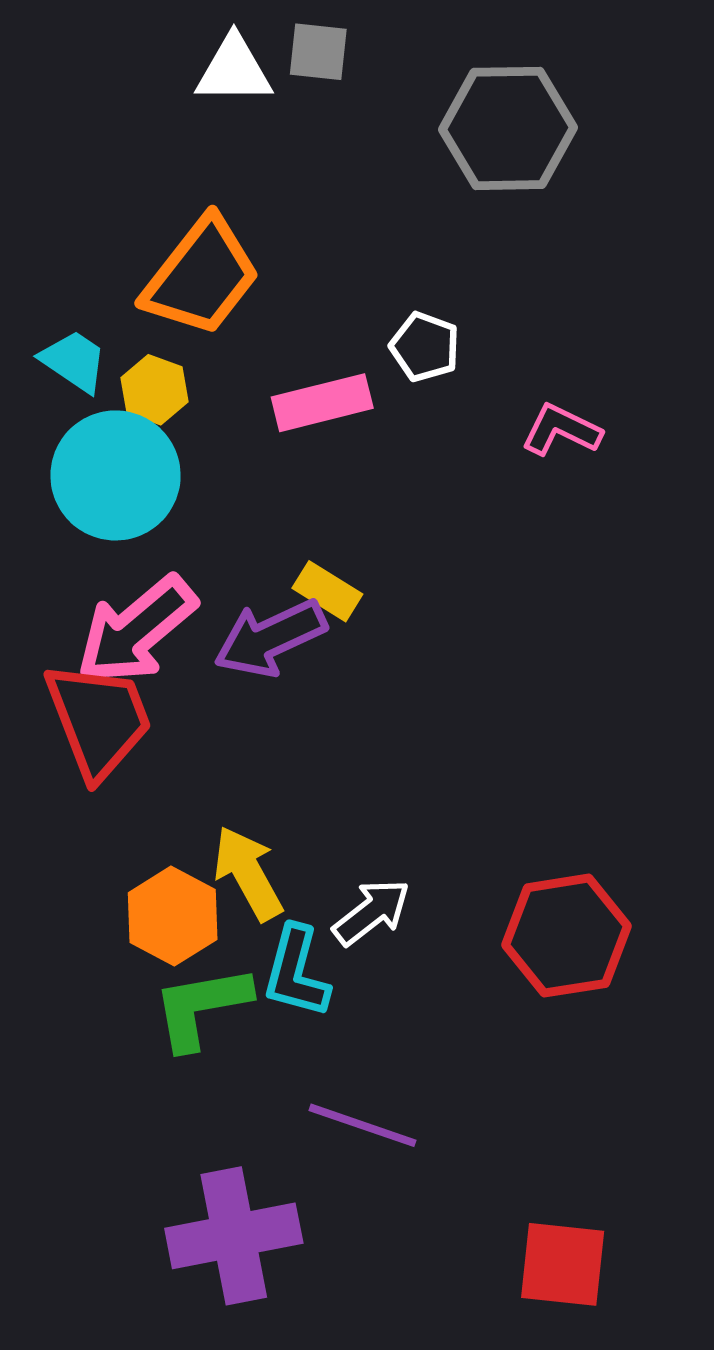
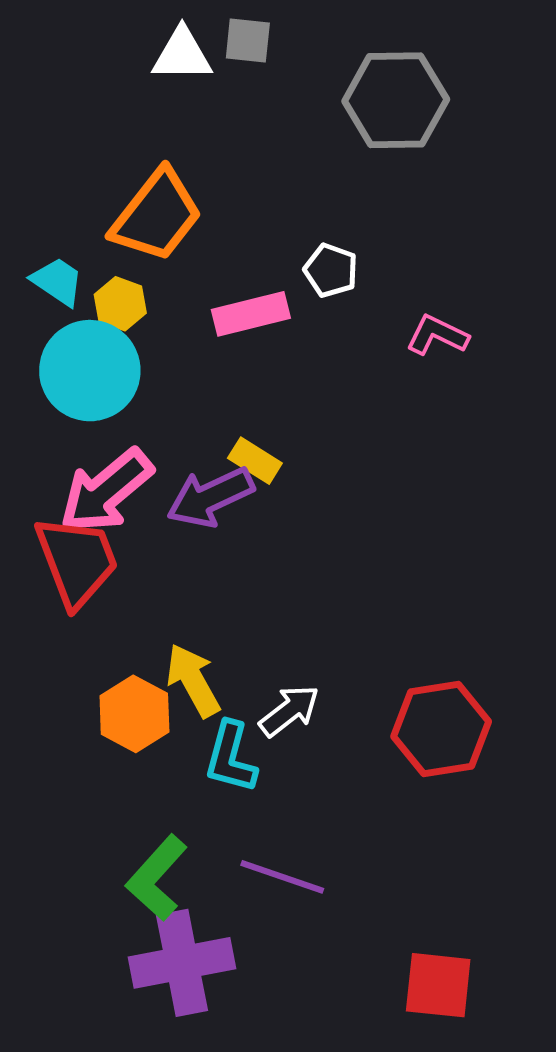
green L-shape: (201, 1007) -> (157, 878), moved, turned -38

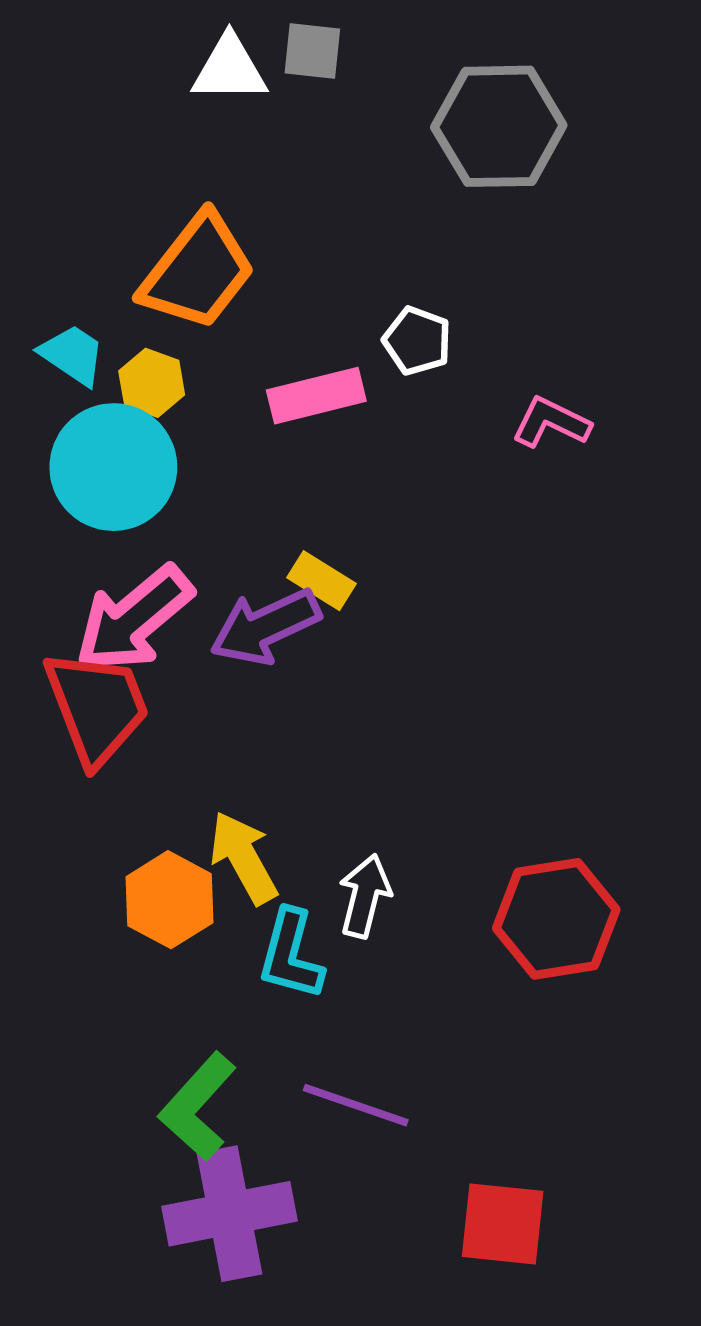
white arrow: (289, 711) -> (365, 896), turned -38
red square: (438, 985) -> (503, 1224), moved

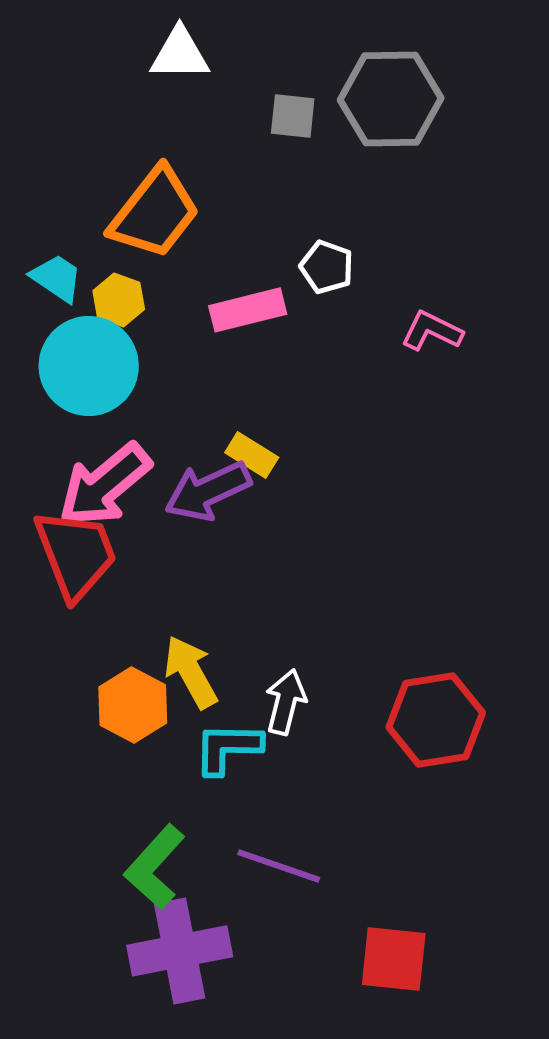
gray square: (312, 51) -> (293, 116), moved
cyan L-shape: (291, 955) -> (228, 748), turned 76

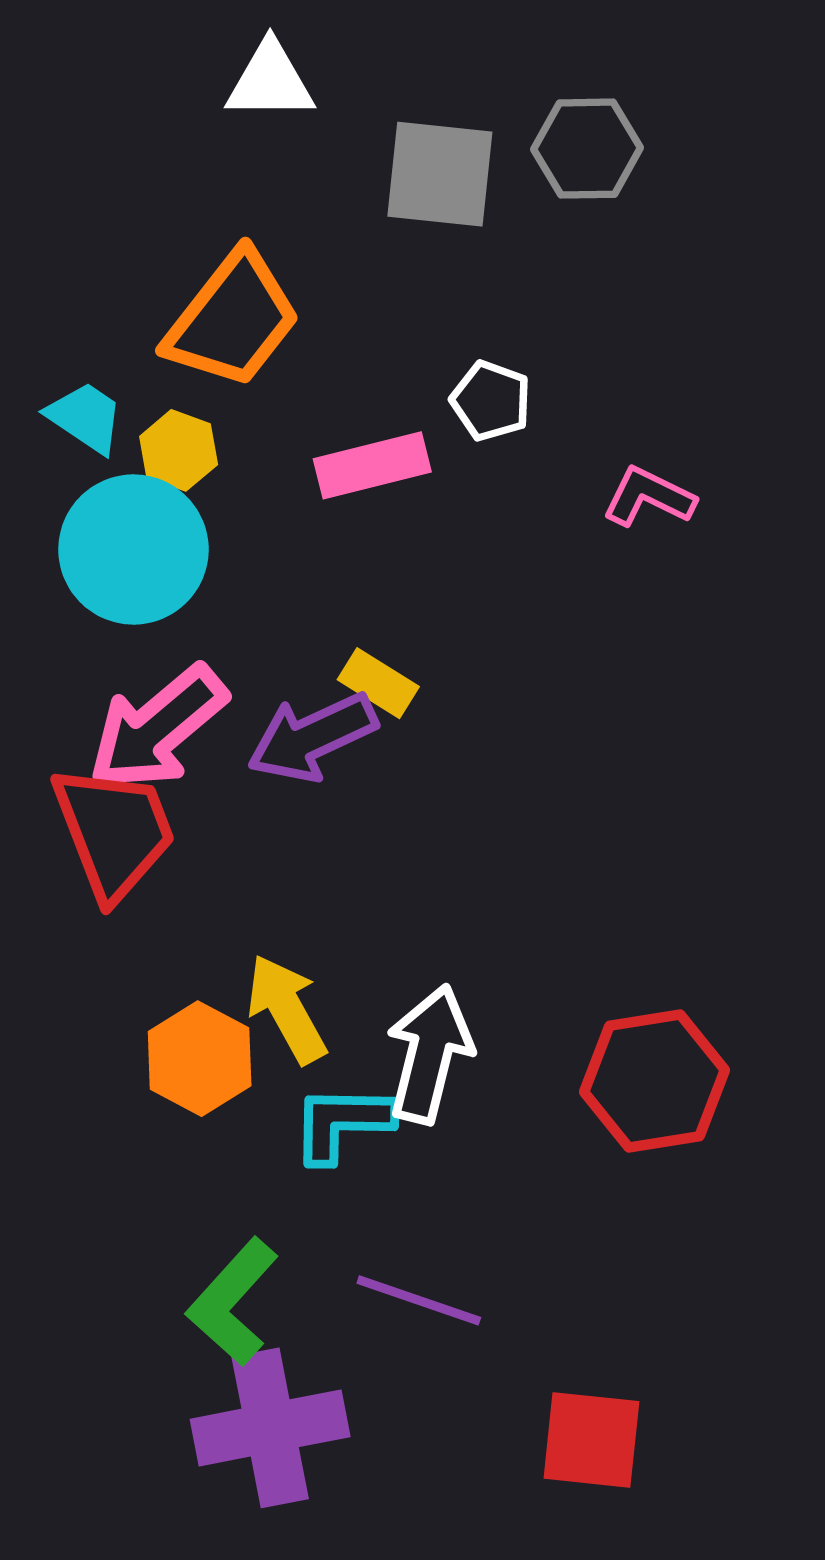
gray hexagon: (391, 99) -> (587, 149), size x0.7
gray square: (293, 116) -> (440, 174), size x1.6
white arrow: (286, 702) -> (429, 1054), size x1.4

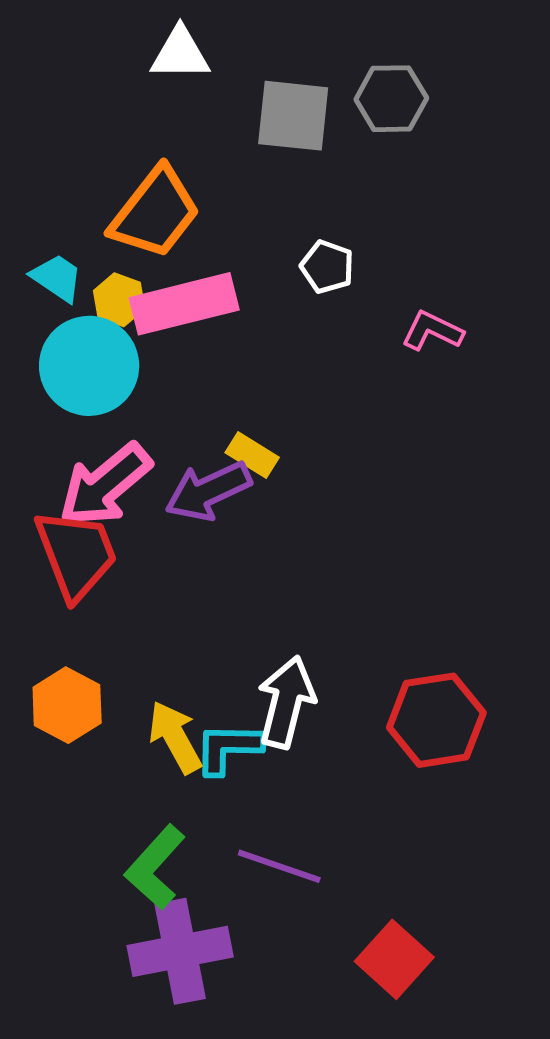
pink rectangle: (372, 465) -> (184, 304), moved, size x1.4
yellow arrow: (287, 1009) -> (175, 737), moved
orange hexagon: (200, 1059) -> (67, 705), moved
red square: (591, 1440) -> (394, 959), turned 36

